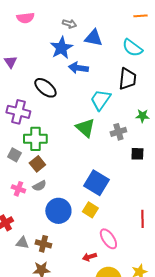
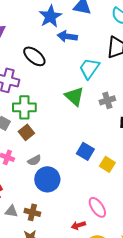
blue square: (96, 183) -> (85, 151), size x0.7
gray semicircle: (39, 186) -> (34, 160), moved
yellow square: (90, 210) -> (107, 164), moved

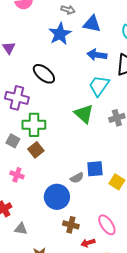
blue arrow: (67, 36) -> (97, 55), moved
blue square: (85, 151) -> (95, 169), turned -36
gray semicircle: (34, 160) -> (77, 178), moved
brown cross: (32, 212) -> (71, 225), moved

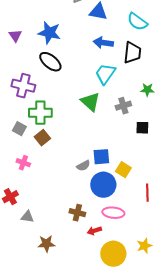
blue star: (60, 34) -> (49, 33), moved, turned -30
blue circle: (57, 197) -> (103, 185), moved
pink ellipse: (107, 225) -> (113, 213), turned -50

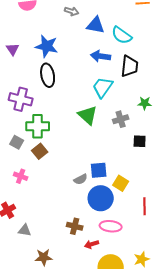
cyan semicircle: (137, 22) -> (122, 35), moved
black ellipse: (50, 62) -> (48, 75), turned 40

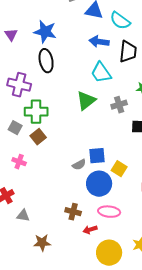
cyan trapezoid: (103, 87) -> (101, 73), turned -70
green triangle: (88, 115) -> (86, 101), turned 40

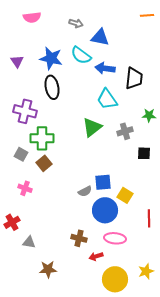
cyan semicircle: (120, 21) -> (81, 55), moved

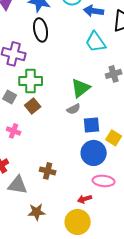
green triangle: (92, 127) -> (81, 88), moved
gray semicircle: (85, 191) -> (74, 109), moved
brown cross: (79, 238) -> (48, 171), moved
gray triangle: (29, 242) -> (18, 185), size x1.5
yellow circle: (115, 279) -> (78, 222), moved

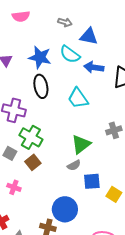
cyan trapezoid: (96, 42) -> (78, 98), moved
green cross: (31, 81) -> (31, 137), turned 30
blue circle: (94, 153) -> (65, 209), moved

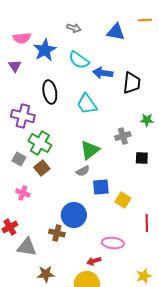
pink semicircle: (21, 16) -> (22, 38), moved
blue triangle: (89, 36) -> (116, 32), moved
blue star: (40, 57) -> (45, 50), moved, turned 30

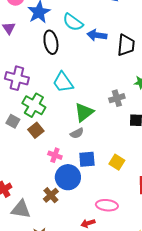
black ellipse: (50, 92) -> (51, 42), moved
cyan trapezoid: (87, 104) -> (63, 82), moved
blue square: (101, 187) -> (87, 159), moved
pink cross: (23, 193) -> (55, 155), moved
brown cross: (57, 233) -> (51, 195), turned 35

